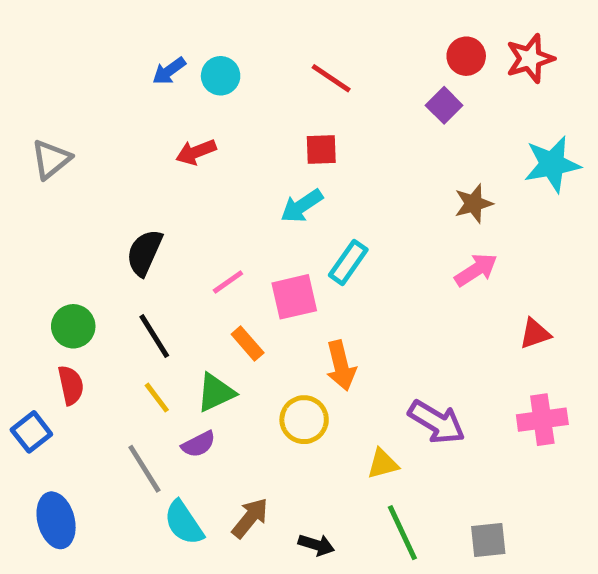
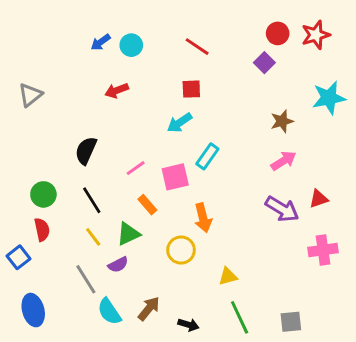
purple arrow: (437, 422) -> (282, 209), moved

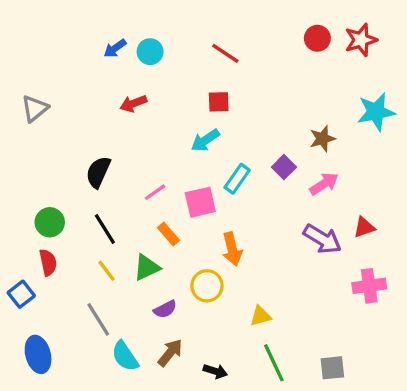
purple square: (264, 63) -> (284, 167), moved
purple semicircle: (118, 265) -> (165, 309), moved

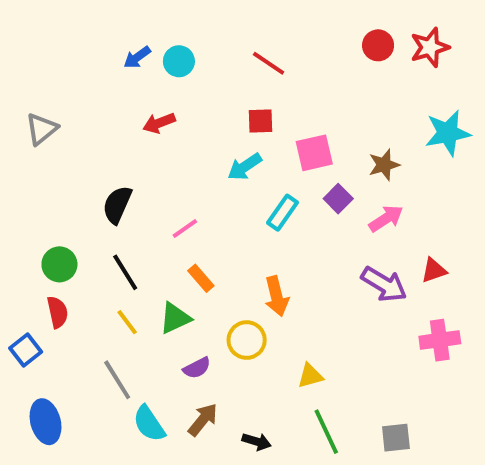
pink square: (200, 202) -> (314, 153), moved

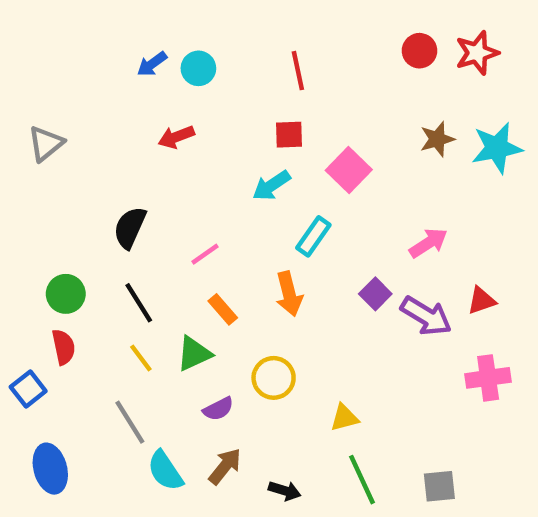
red line: (269, 63) -> (298, 71), turned 44
pink square: (314, 153) -> (349, 170), turned -33
brown star: (384, 165) -> (437, 139), moved
purple square: (338, 199) -> (375, 294), moved
orange arrow: (276, 296) -> (289, 294), moved

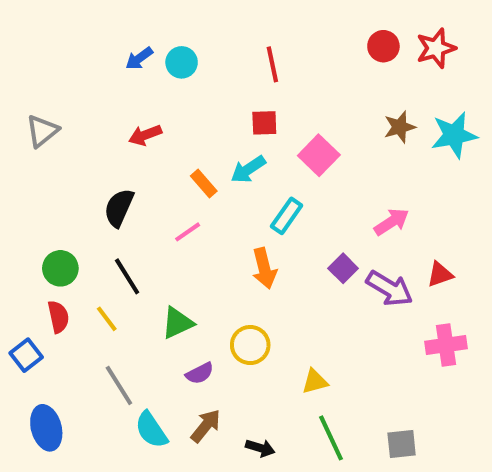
red arrow: (176, 137) -> (145, 135), moved
orange rectangle: (223, 309) -> (204, 184), moved
yellow line: (141, 358) -> (107, 319), moved

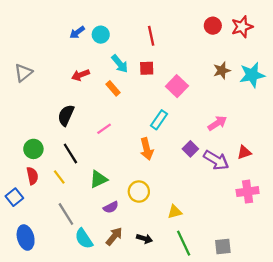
cyan arrow: (248, 169) -> (120, 64), moved, turned -96
orange rectangle: (204, 184) -> (113, 88), moved
black arrow: (260, 448) -> (144, 239), moved

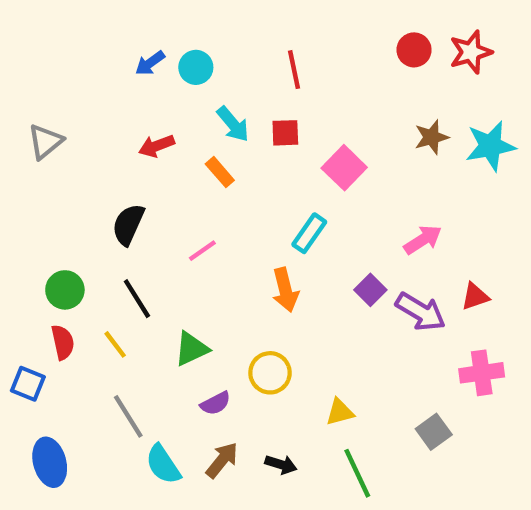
blue square: (14, 197) -> (28, 384), turned -30
gray square: (223, 246) -> (434, 432), moved, turned -30

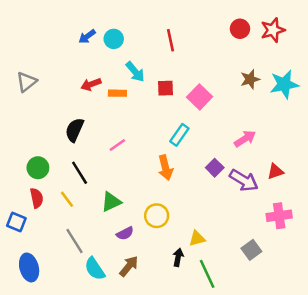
red square: (285, 133) -> (165, 88), moved
orange rectangle: (220, 172) -> (117, 93), moved, turned -48
black arrow: (281, 464) -> (178, 257), moved, turned -96

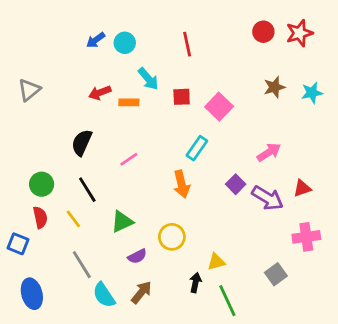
cyan star: (284, 84) -> (312, 93), size x0.7

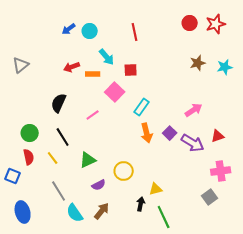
pink square: (219, 107) -> (115, 92), moved
orange arrow: (182, 184) -> (147, 133), moved
gray square: (276, 274) -> (210, 197), moved

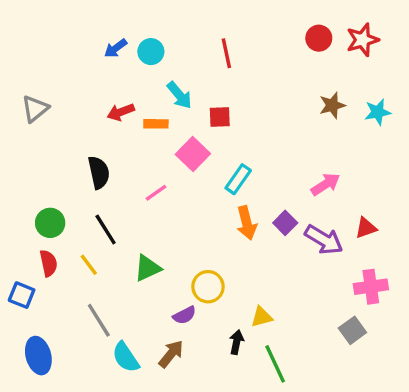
black semicircle: (59, 103) -> (99, 172), turned 144
purple semicircle: (99, 185) -> (184, 315), moved

